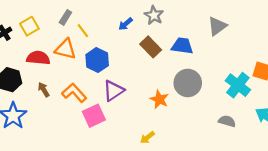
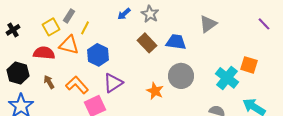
blue arrow: (126, 24) -> (124, 14), moved
yellow square: (29, 26) -> (51, 27), moved
yellow line: (83, 31) -> (85, 28), turned 64

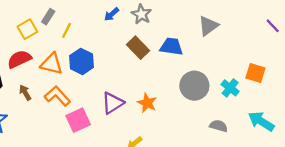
orange triangle: (69, 45) -> (52, 64), moved
red semicircle: (44, 53) -> (19, 59), turned -30
gray circle: (181, 76) -> (194, 86), moved
cyan cross: (227, 78) -> (230, 88), size x0.7
purple triangle: (113, 83) -> (113, 103), moved

